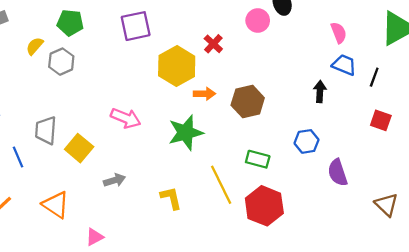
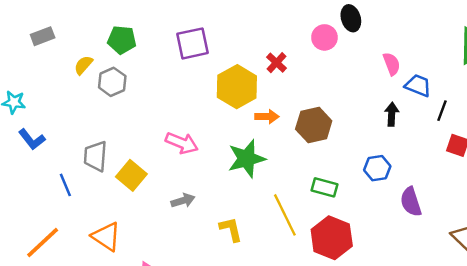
pink semicircle: (339, 33) -> (392, 64), moved
black line: (374, 77) -> (442, 111), moved
gray arrow: (115, 180) -> (183, 201), moved

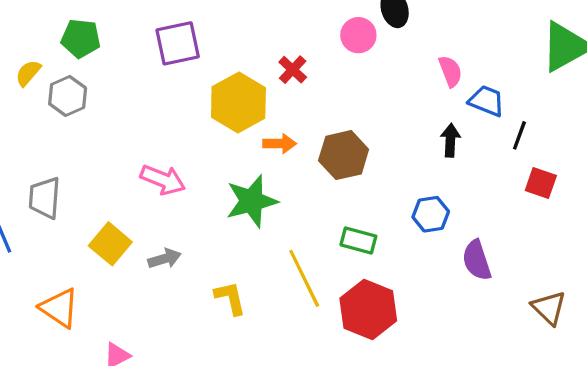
yellow square: (131, 175) -> (110, 244), moved

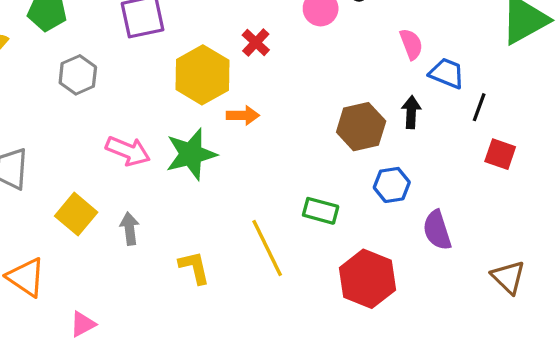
gray hexagon: (68, 96) -> (78, 75), moved
brown hexagon: (344, 155) -> (361, 127), moved
green star: (252, 201) -> (191, 154), moved
gray arrow: (165, 259) -> (130, 229), turned -80
red hexagon: (368, 310) -> (367, 279), moved

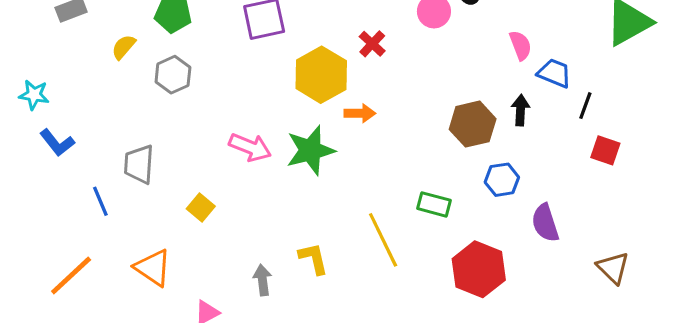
gray hexagon: (78, 75) -> (173, 75), moved
yellow square: (76, 214) -> (201, 207), size x0.7
gray arrow: (130, 229) -> (263, 280), moved

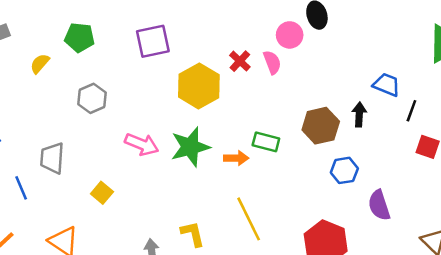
pink semicircle: (520, 45) -> (272, 62), moved
gray hexagon: (173, 75) -> (92, 98), moved
orange arrow: (360, 113) -> (236, 158), moved
green rectangle: (434, 204) -> (266, 142), moved

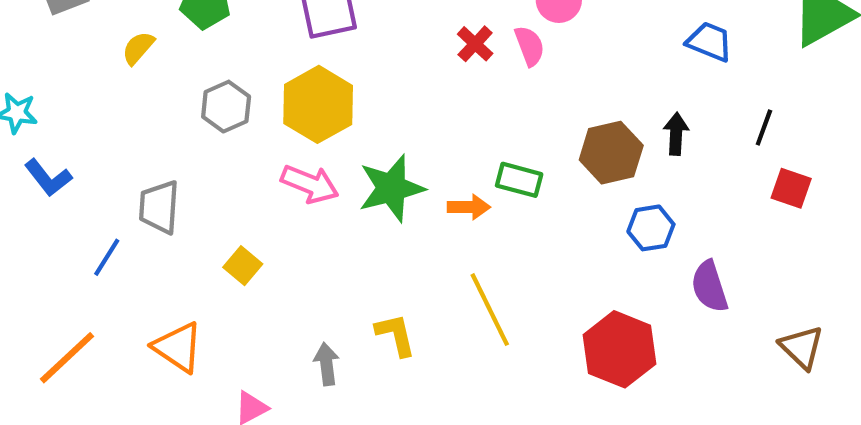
blue trapezoid: (387, 85) -> (710, 42), moved
yellow hexagon: (199, 86) -> (318, 104), moved
blue line: (21, 188) -> (107, 257), turned 55

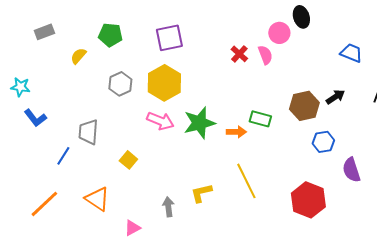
black arrow: (676, 134) -> (335, 97), turned 54
yellow L-shape: (396, 335) -> (201, 193), turned -90

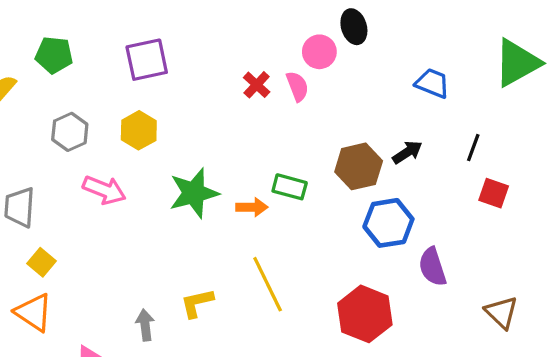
yellow hexagon: (164, 83) -> (139, 130), size x0.7
pink arrow: (160, 121) -> (104, 190), moved
blue hexagon: (323, 142) -> (388, 223), size x1.4
yellow square: (128, 160) -> (42, 262), moved

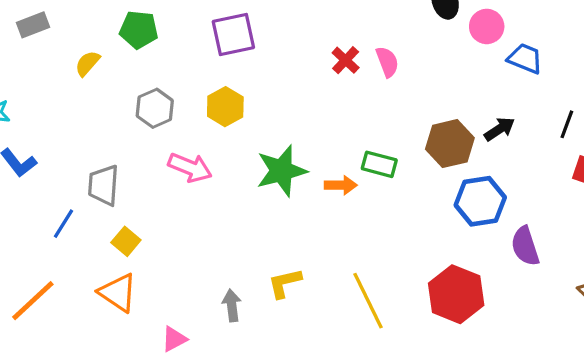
pink circle: (319, 52) -> (487, 26), moved
yellow line: (268, 284) -> (368, 301), moved

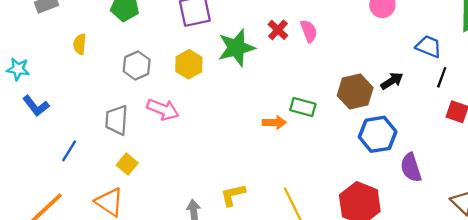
blue trapezoid: (525, 59) -> (429, 46), moved
yellow semicircle: (87, 63) -> (80, 44), moved, turned -36
green star: (281, 171) -> (236, 48), moved
gray trapezoid: (103, 185) -> (117, 120), moved
yellow square: (126, 241) -> (127, 164), moved

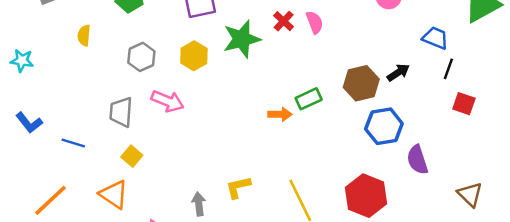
blue L-shape: (36, 106) -> (29, 123), moved
green rectangle: (303, 107) -> (309, 99), turned -40
blue line: (69, 151) -> (73, 143), turned 75

